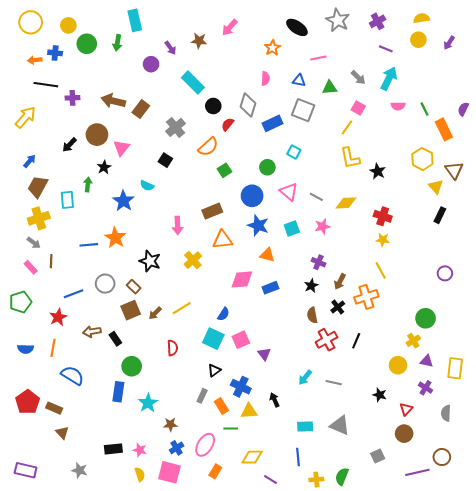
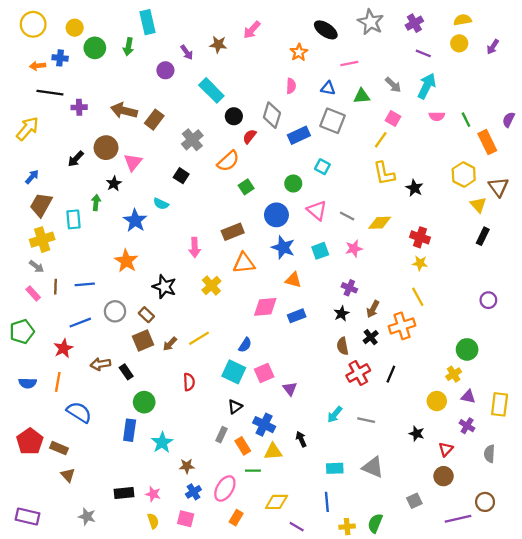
blue line: (89, 245) -> (85, 284), moved
pink square: (169, 472) -> (186, 519), size x0.7

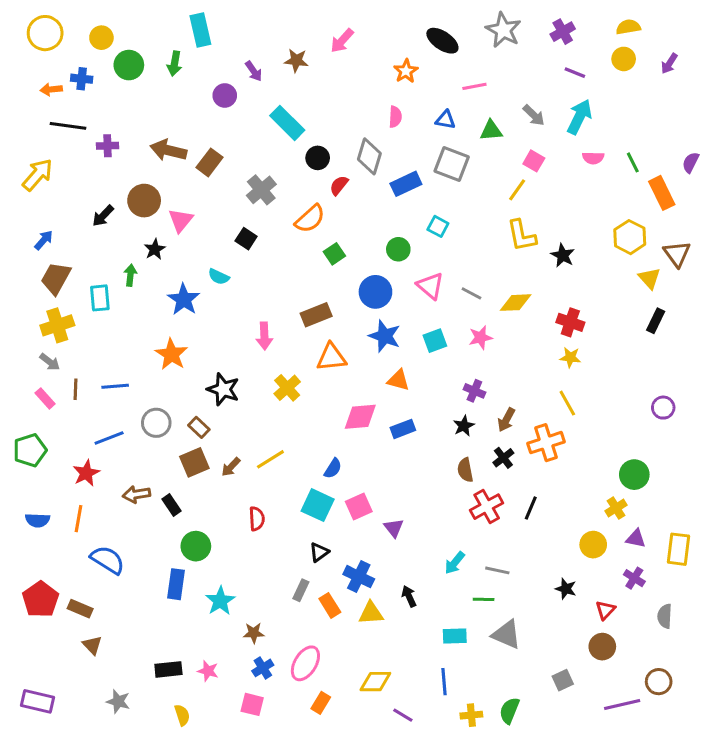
green line: (253, 471) -> (484, 599), moved
yellow semicircle: (153, 521) -> (182, 715), moved

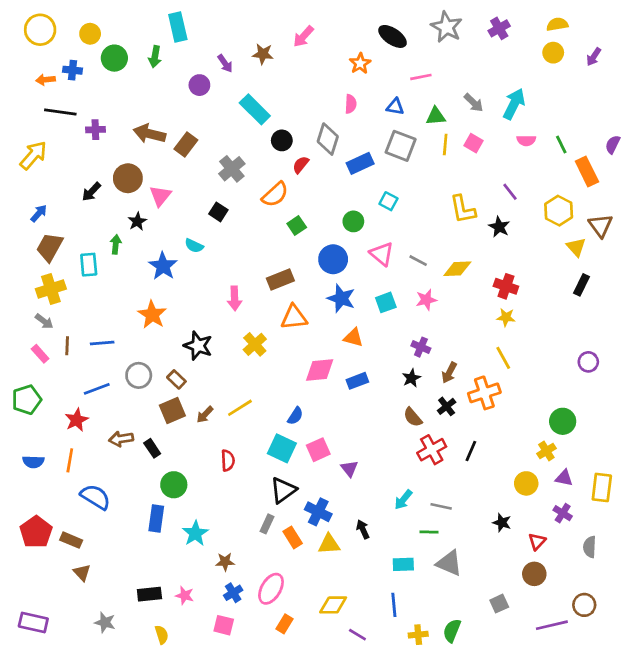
purple line: (575, 73) -> (510, 192), moved, turned 30
yellow line: (517, 190) -> (445, 144), moved, turned -30
brown semicircle: (465, 470) -> (413, 417), turned -30
black triangle: (319, 552) -> (283, 490), size x1.5

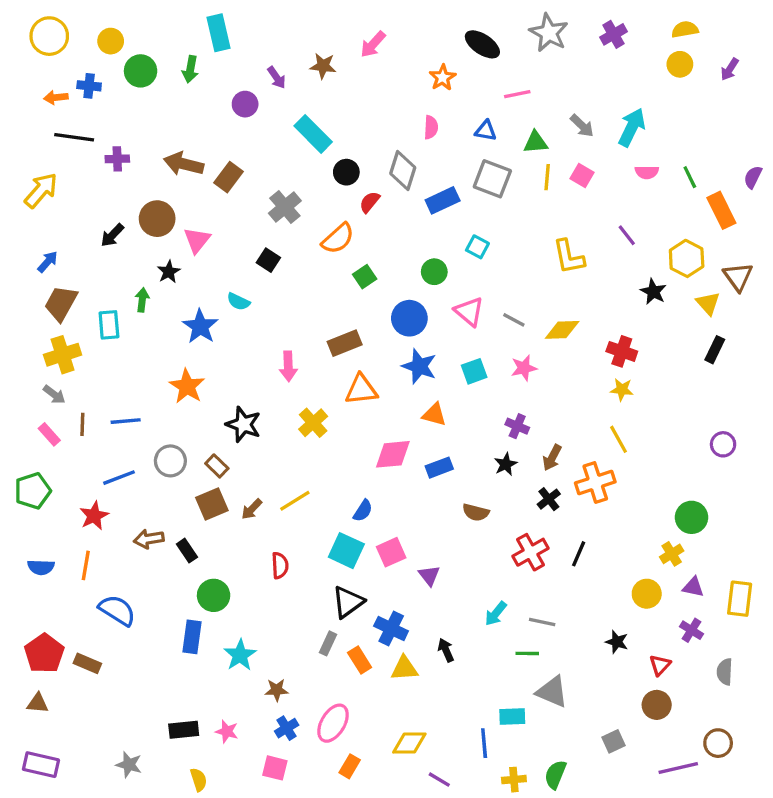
black star: (499, 227) -> (653, 292), moved
brown semicircle: (413, 417) -> (476, 512), moved, turned -35
cyan rectangle: (403, 564) -> (512, 716), moved
brown triangle: (82, 573) -> (38, 703), moved, turned -42

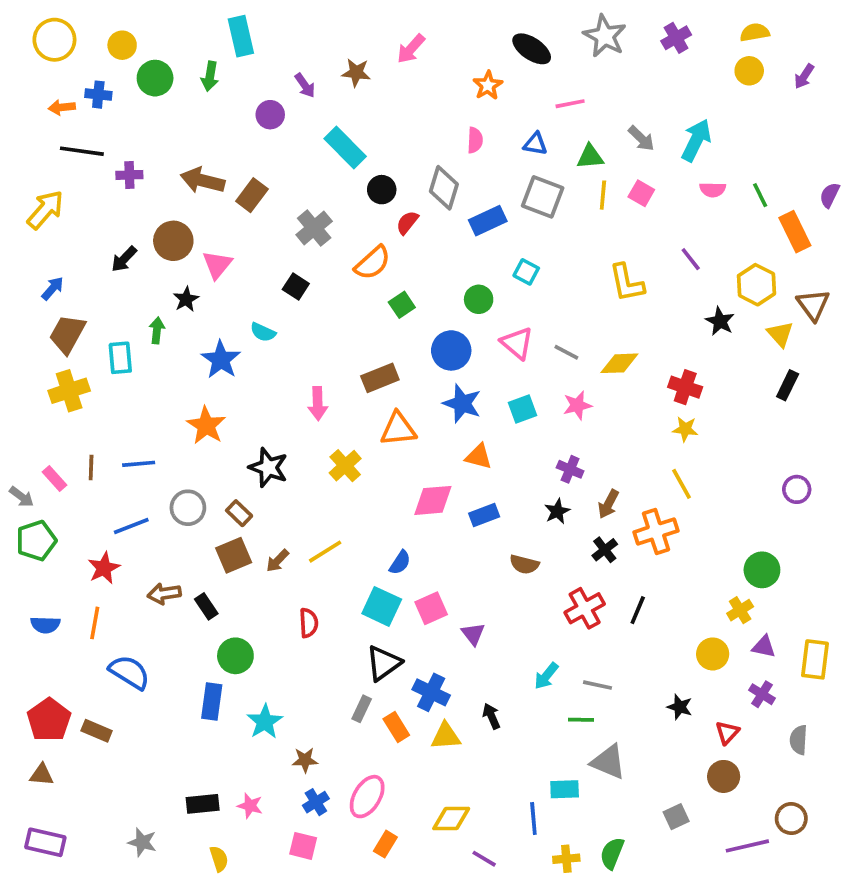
gray arrow: (54, 395) -> (22, 497), moved

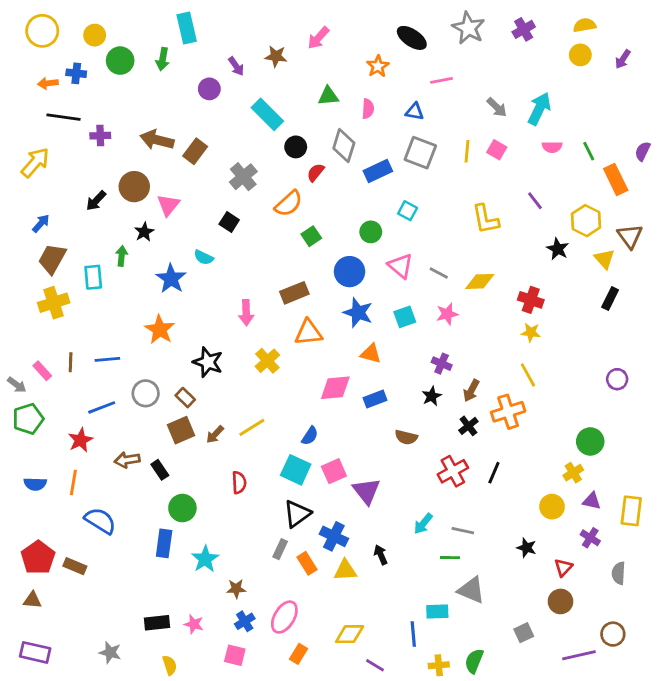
green triangle: (590, 157) -> (328, 96), moved
purple triangle: (473, 634) -> (367, 491), size x1.5

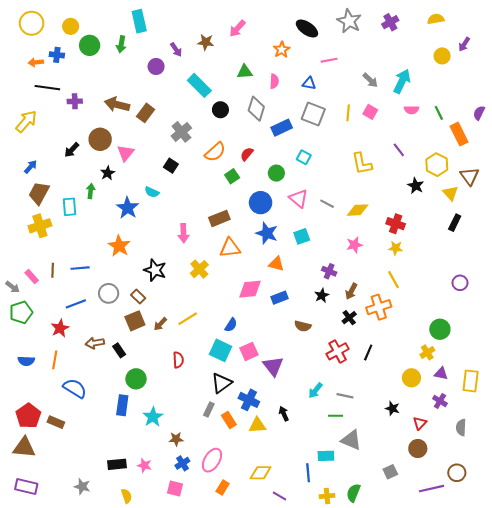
yellow circle: (580, 55) -> (442, 56), moved
red semicircle: (316, 172) -> (247, 154), moved
pink star: (447, 314) -> (354, 245), moved
brown triangle: (32, 600) -> (24, 447), size x1.6

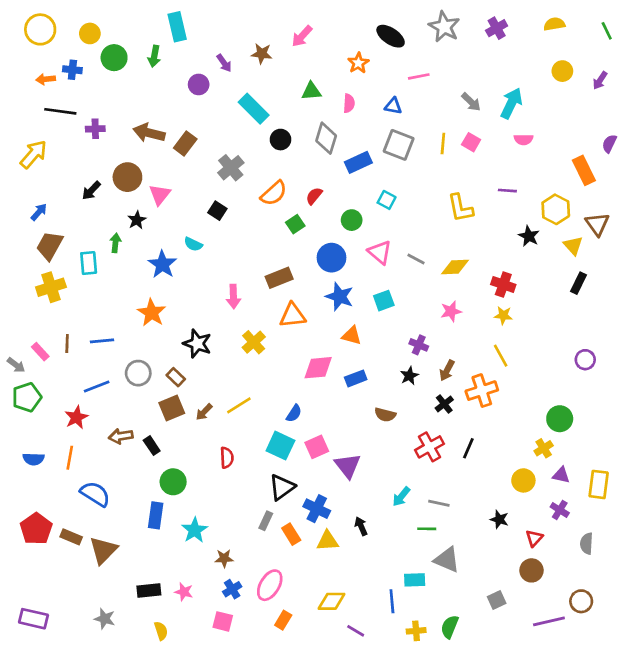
purple arrow: (464, 44) -> (600, 80), moved
green line: (439, 113) -> (607, 31), moved
purple line: (399, 150) -> (507, 191), turned -48
brown triangle: (24, 447) -> (103, 550), moved, turned -50

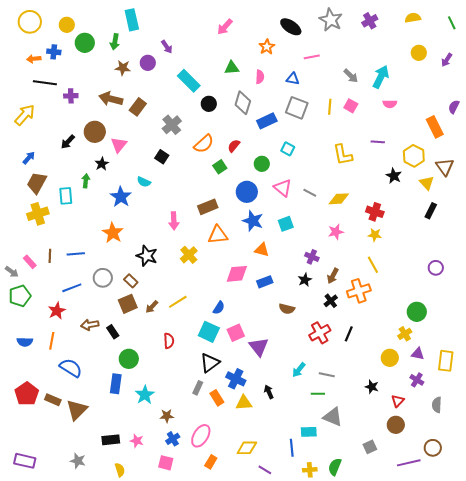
brown star: (262, 54) -> (123, 68), moved

